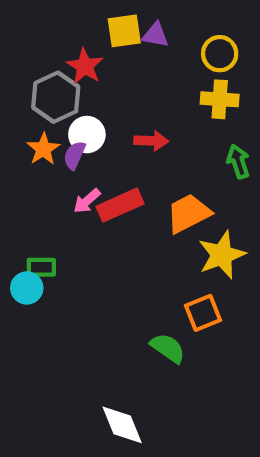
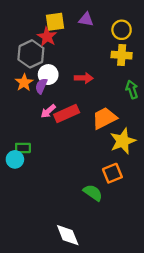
yellow square: (124, 31) -> (55, 22), moved

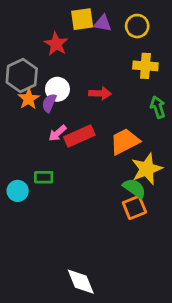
yellow square: (55, 22) -> (82, 19), moved
yellow circle: (122, 30) -> (137, 26), moved
gray hexagon: (31, 54) -> (22, 75), moved
green rectangle: (23, 148) -> (44, 177), moved
green semicircle: (93, 193) -> (134, 188), moved

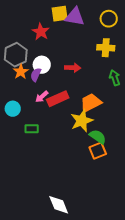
purple triangle: (103, 23) -> (75, 17), size x1.5
yellow circle: (137, 26) -> (109, 19), moved
yellow star: (147, 169) -> (82, 121), moved
cyan circle: (18, 191) -> (13, 109), moved

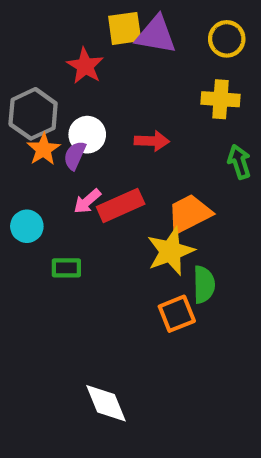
green semicircle: (98, 137) -> (204, 285), turned 54
orange square: (98, 151) -> (177, 314), moved
white diamond: (59, 205) -> (106, 403), moved

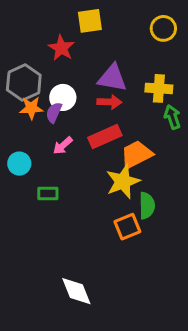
purple triangle: (156, 35) -> (112, 78), moved
yellow cross: (220, 99) -> (159, 88), moved
orange star: (44, 149) -> (31, 108), turned 30
red rectangle: (121, 205) -> (105, 137), moved

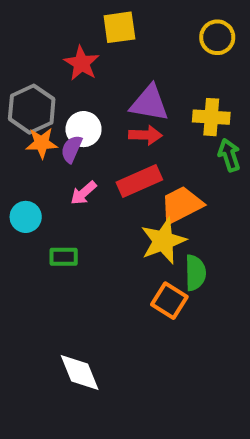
orange square: (127, 227) -> (169, 301), turned -36
white diamond: (76, 291) -> (80, 373), moved

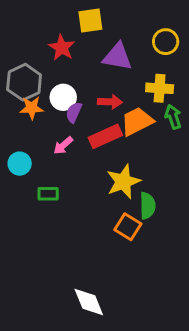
yellow circle: (217, 37) -> (166, 42), moved
purple triangle: (149, 103) -> (117, 57), moved
purple semicircle: (72, 149) -> (74, 112), moved
orange trapezoid: (181, 205) -> (137, 121), moved
white diamond: (80, 373) -> (89, 302), moved

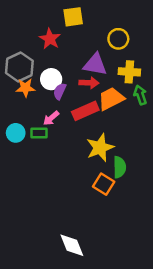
yellow circle: (166, 42) -> (118, 39), moved
purple triangle: (117, 57) -> (95, 64), moved
green rectangle: (48, 194) -> (39, 133), moved

